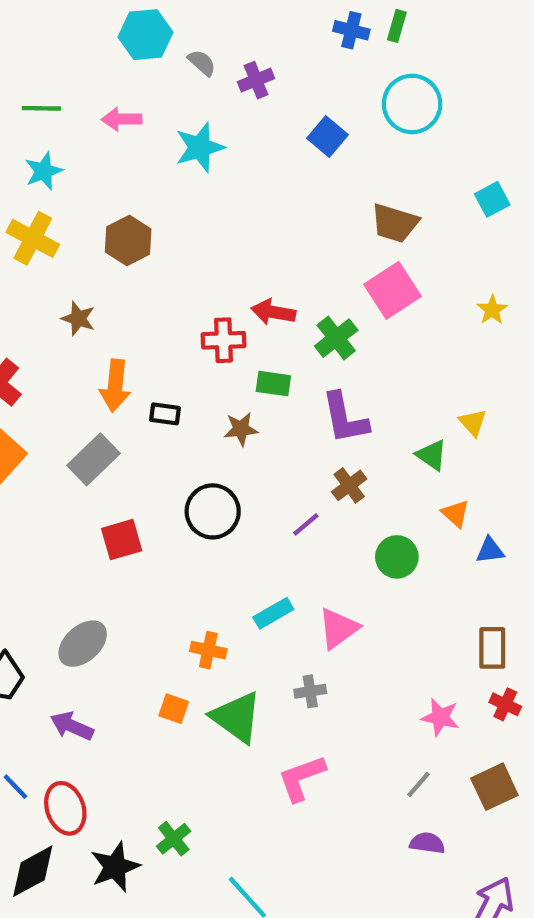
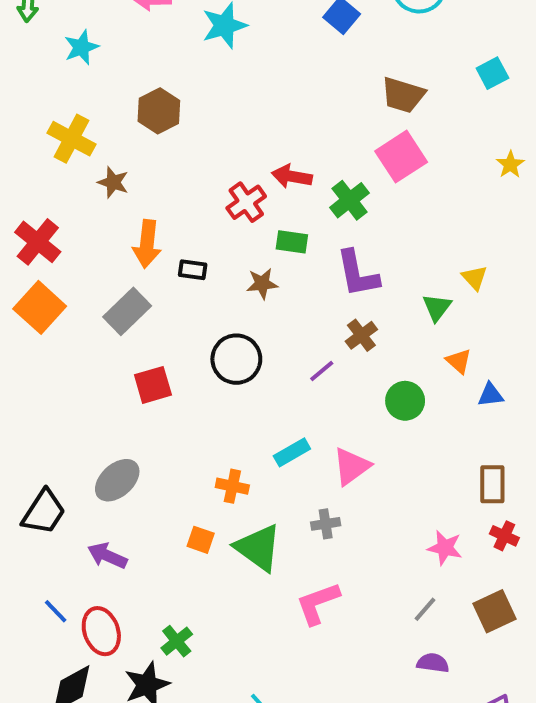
yellow cross: (33, 238) -> (71, 139), moved
yellow star: (492, 310) -> (510, 164), moved
red cross: (224, 340) -> (246, 202), turned -33
green triangle: (432, 455) -> (437, 307), turned 32
green cross: (174, 839) -> (177, 641), moved

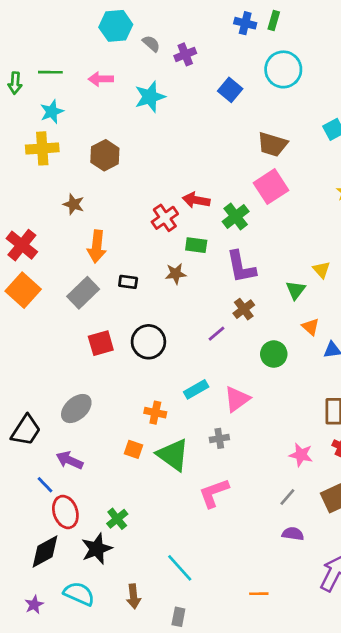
yellow cross: (71, 139) -> (42, 148), moved, turned -32
black rectangle: (193, 270) -> (128, 282), moved
black circle: (236, 359) -> (148, 342), moved
blue line: (56, 611) -> (45, 485), moved

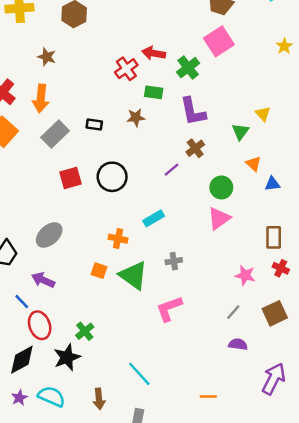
orange arrow: (97, 246) -> (41, 98), moved
pink triangle: (237, 399) -> (219, 218), moved
purple star: (34, 605) -> (19, 398), moved

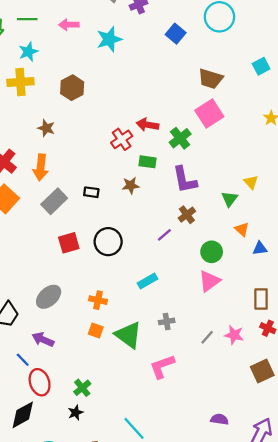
orange cross: (118, 239) -> (98, 300), moved
gray line: (233, 312) -> (207, 337), moved
purple semicircle: (238, 344) -> (219, 419), moved
black star: (67, 357) -> (76, 413), moved, size x0.6

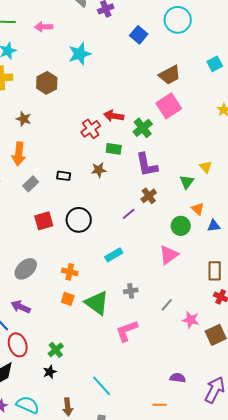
cyan star: (109, 39) -> (80, 54), moved
brown trapezoid: (210, 79) -> (170, 75), turned -45
gray rectangle: (54, 201) -> (31, 184), size x0.7
green circle: (212, 252) -> (181, 226), moved
pink star: (234, 335) -> (191, 320), moved

